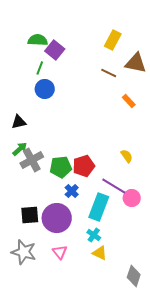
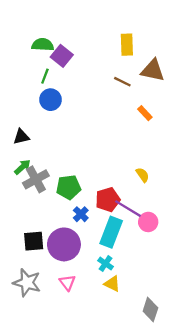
yellow rectangle: (113, 40) -> (127, 45), turned -30
red pentagon: (84, 166) -> (108, 200), moved

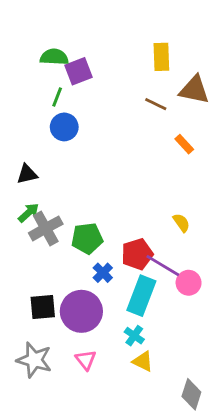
purple square: (62, 56) -> (79, 71), turned 30

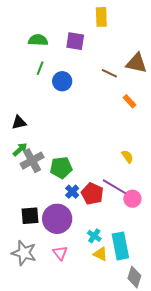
yellow rectangle: (161, 57) -> (101, 17), moved
purple square: (79, 71) -> (75, 41), moved, turned 30
blue circle: (64, 127) -> (62, 81), moved
red pentagon: (137, 254) -> (92, 194), moved, turned -30
cyan rectangle: (141, 296) -> (120, 246), moved, turned -32

